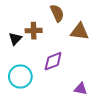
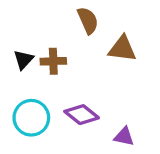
brown cross: (34, 31) -> (53, 61), moved
purple diamond: (53, 61) -> (82, 115), moved, turned 60

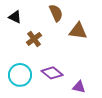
black triangle: (23, 60) -> (15, 17), moved, turned -48
brown cross: (53, 61) -> (34, 39), turned -35

